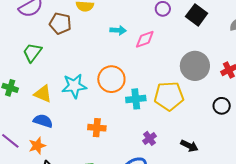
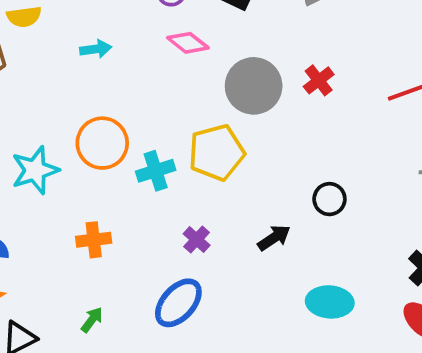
pink diamond: (145, 39) -> (188, 43), moved, turned 70
black circle: (222, 106) -> (329, 199), moved
black arrow: (189, 146) -> (274, 238), turned -48

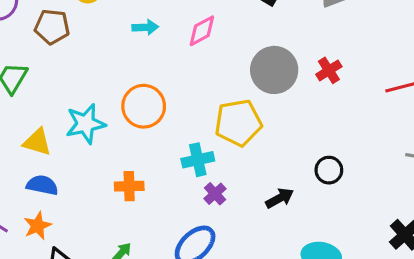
pink diamond: (188, 43) -> (202, 31), moved, turned -72
cyan cross: (156, 171) -> (198, 160), moved

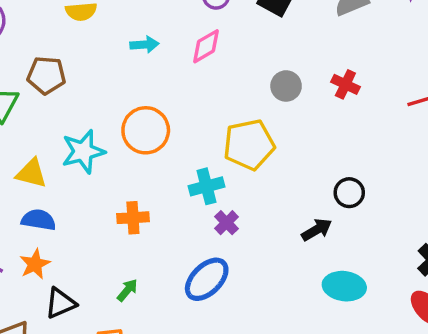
brown pentagon: (52, 27) -> (46, 75), moved
gray circle: (274, 70) -> (286, 86), size x0.6
red cross: (329, 70) -> (345, 84), turned -30
black arrow: (280, 198) -> (317, 230), moved

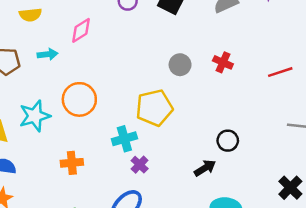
cyan arrow: (144, 45) -> (48, 54), moved
pink diamond: (206, 46) -> (81, 30), moved

